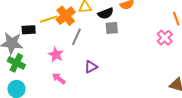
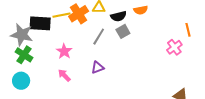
gray square: (112, 28) -> (123, 31), turned -32
black rectangle: (29, 30) -> (40, 23), size x1.5
gray line: (76, 37) -> (99, 37), moved

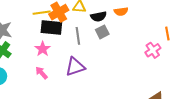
black rectangle: (40, 23) -> (51, 28), moved
gray line: (99, 37) -> (78, 36), turned -42
purple triangle: (98, 68) -> (75, 67), size x1.5

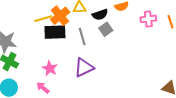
pink star: (43, 49) -> (50, 68), moved
pink cross: (153, 50) -> (148, 19), moved, turned 35
pink arrow: (41, 73) -> (43, 88), moved

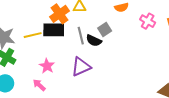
black semicircle: (100, 15) -> (94, 41), moved, turned 42
yellow line: (43, 19) -> (33, 35), moved
pink cross: (148, 19) -> (148, 21), turned 35

